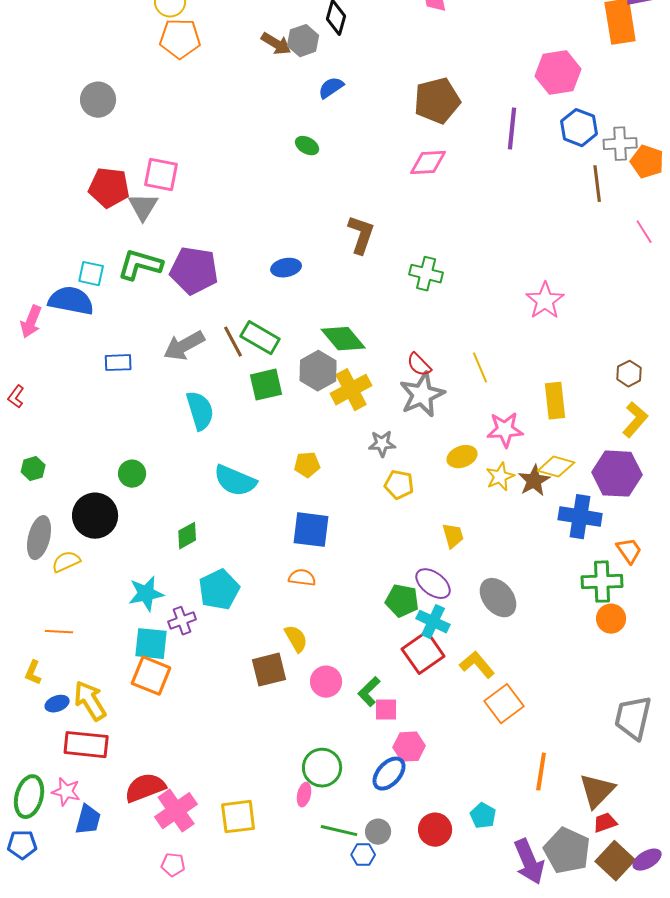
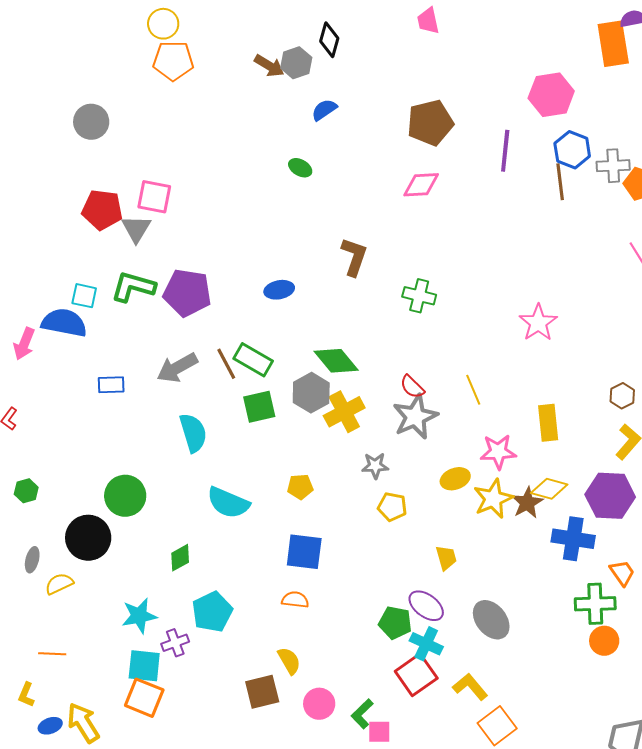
brown line: (597, 184) -> (560, 182), moved
green circle: (132, 474) -> (125, 496), size x1.5
yellow star: (500, 477) -> (493, 499), size x1.4
gray ellipse: (39, 538) -> (32, 560), size x0.6

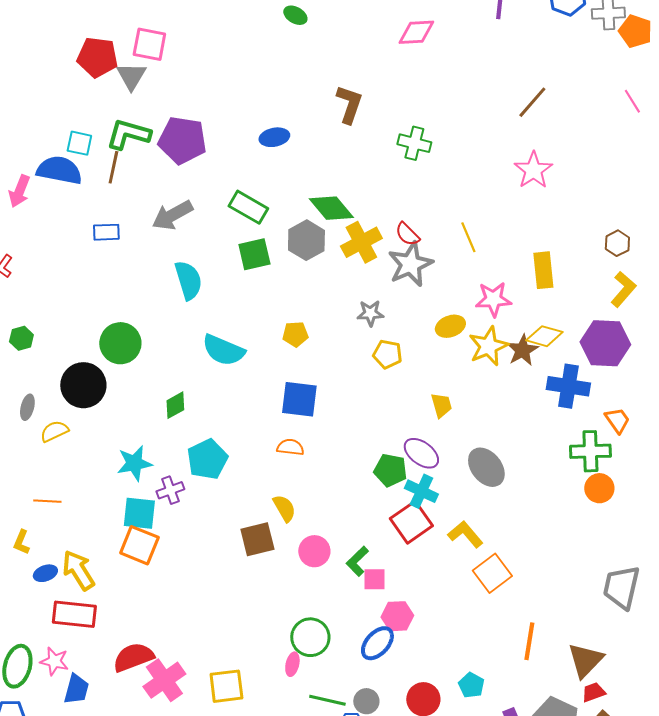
brown line: (560, 182) -> (532, 102), moved, turned 48
brown line: (226, 364) -> (113, 167), moved, turned 40
yellow cross: (344, 412) -> (361, 242), moved

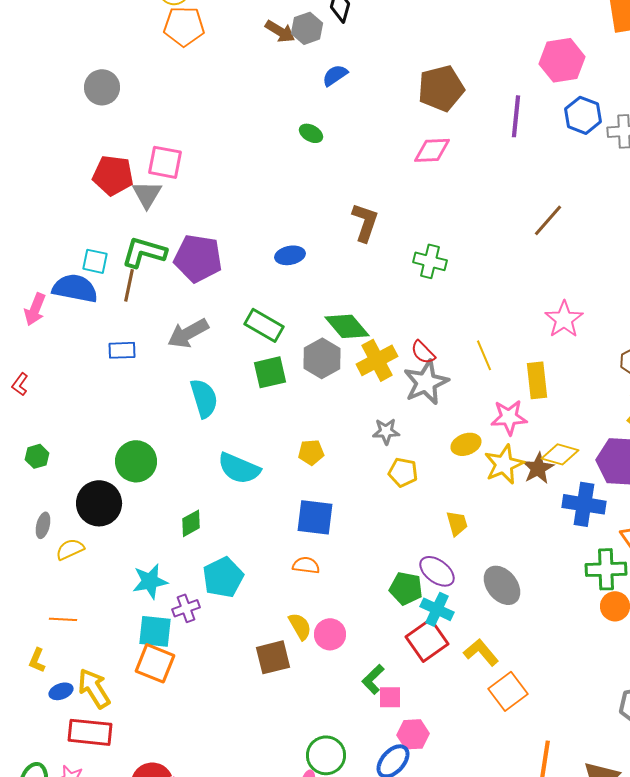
pink star: (533, 170) -> (564, 319), moved
yellow rectangle: (543, 270) -> (537, 380), moved
pink circle: (314, 551) -> (330, 634), moved

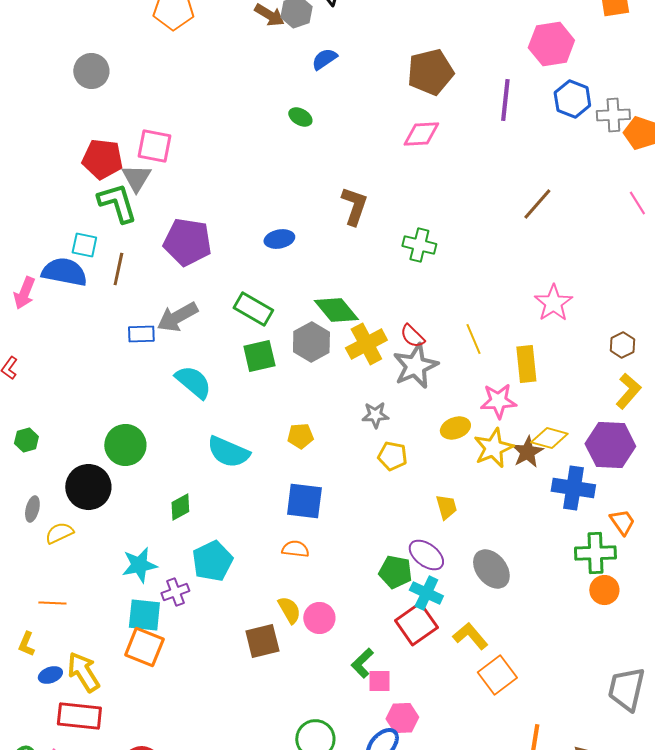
green L-shape: (144, 252) -> (117, 203), moved, turned 57
blue rectangle: (122, 350) -> (141, 334), moved
cyan semicircle: (204, 398) -> (193, 382), turned -33

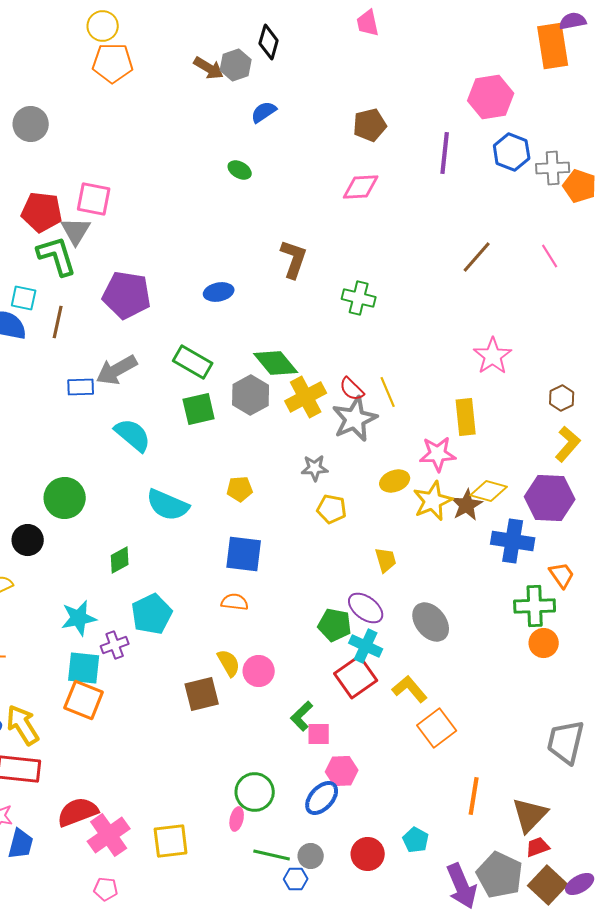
brown pentagon: (430, 72) -> (370, 125), size x0.7
pink line: (637, 203) -> (550, 256), moved
yellow line: (473, 339) -> (388, 392), moved
black circle: (88, 487) -> (28, 540), size x0.7

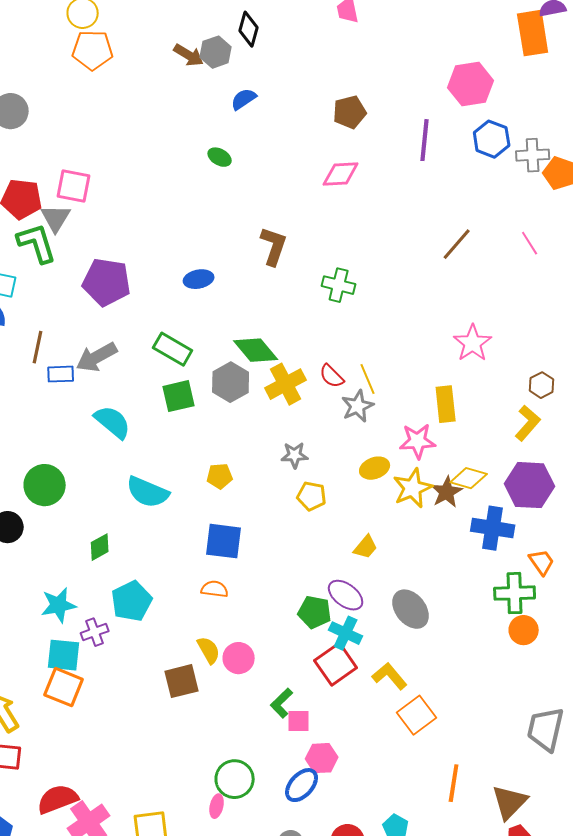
brown line: (58, 322) -> (38, 347), moved
gray star: (355, 419) -> (358, 406), moved, size x0.7
yellow L-shape: (568, 444) -> (528, 423), moved
yellow trapezoid: (386, 560) -> (366, 547), turned 56

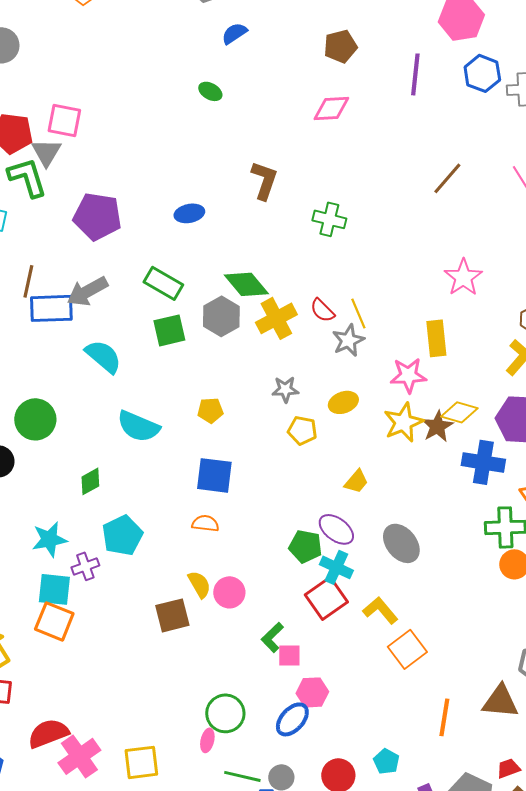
blue rectangle: (61, 374) -> (51, 308), size x1.6
yellow ellipse: (375, 468) -> (343, 402), moved
brown triangle: (510, 802) -> (500, 701), moved, turned 51

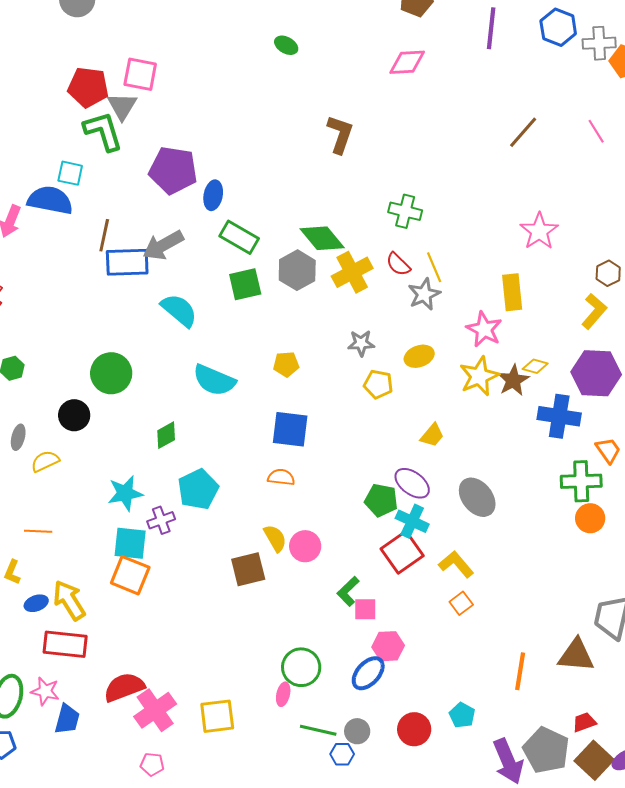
blue ellipse: (189, 213) -> (213, 195), moved, turned -68
green cross: (329, 219) -> (405, 211), moved
pink star: (408, 375) -> (484, 329), turned 30
yellow diamond: (459, 412) -> (535, 366), size x0.7
orange square: (407, 649) -> (461, 603), moved, size x0.6

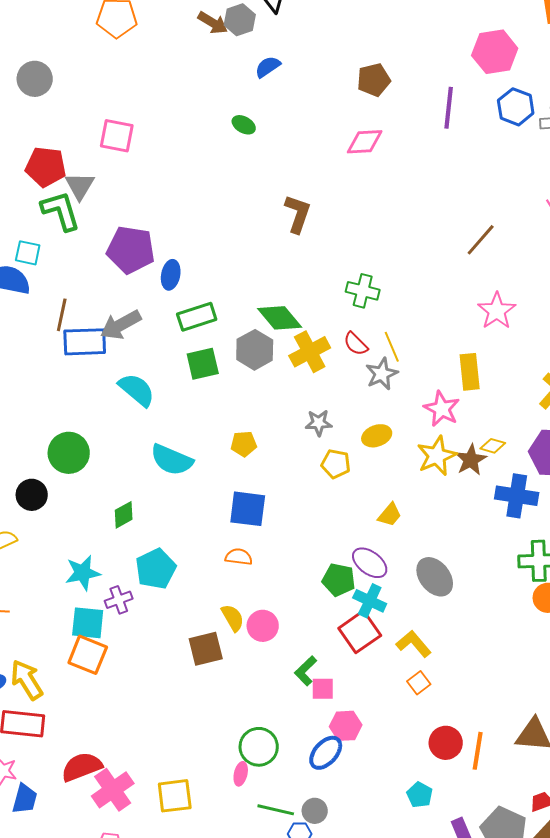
pink square: (140, 74) -> (117, 136), moved
brown line: (523, 132) -> (481, 240), moved
green rectangle: (239, 237) -> (197, 317), turned -48
red circle: (414, 729) -> (446, 743), moved

